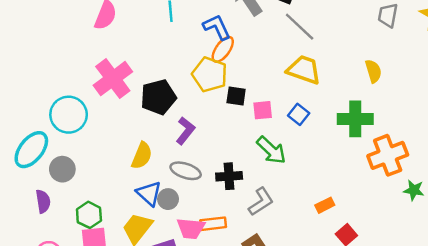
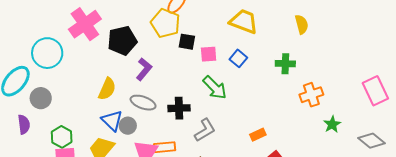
green cross: (355, 119) -> (285, 64), size x0.7
orange cross: (388, 155) -> (311, 95), size x0.7
green star: (414, 190) -> (332, 124), turned 30

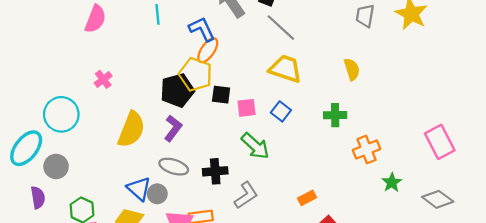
pink cross: (85, 24) -> (103, 79), size x0.5
black pentagon: (122, 41) -> (177, 90), moved
yellow semicircle: (107, 89) -> (131, 129), moved, size x1.4

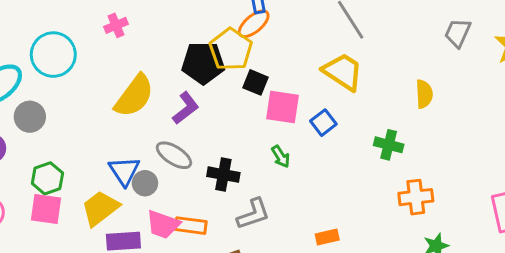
pink square: (247, 108) -> (282, 107), size x1.4
green arrow: (255, 146) -> (281, 157), size x0.6

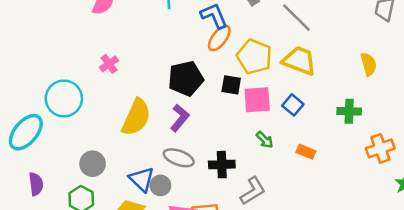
yellow pentagon: (231, 49) -> (254, 57), moved
gray circle: (30, 117) -> (93, 164), moved
orange rectangle: (327, 237) -> (306, 152), moved, turned 48

